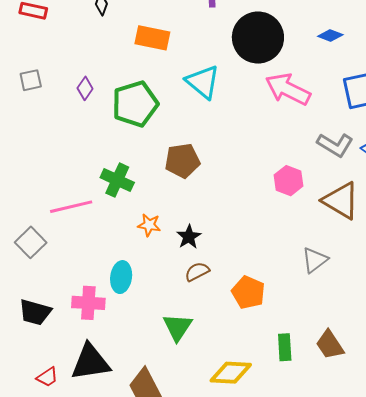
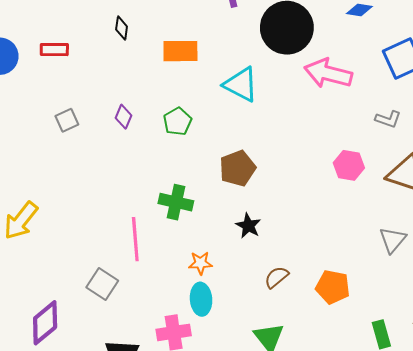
green pentagon: (135, 104) -> (177, 121), size x0.6
gray L-shape: (335, 145) -> (388, 119), size x0.7
pink line: (71, 207) -> (135, 239), turned -69
orange star: (149, 225) -> (200, 263), moved
black star: (189, 237) -> (248, 226), moved

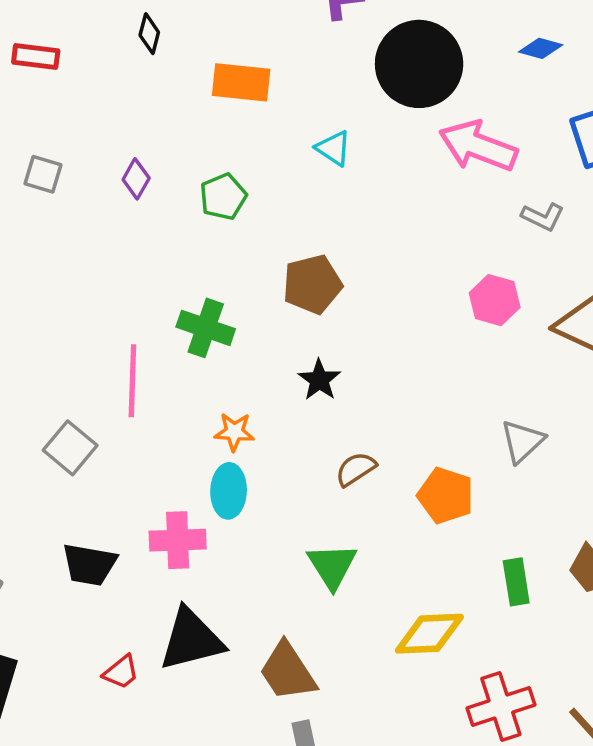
cyan triangle: (241, 85) -> (333, 148), size x0.6
gray L-shape: (388, 119) -> (543, 217), moved
gray square: (67, 120) -> (43, 174), turned 35
gray triangle: (393, 240) -> (522, 441), moved

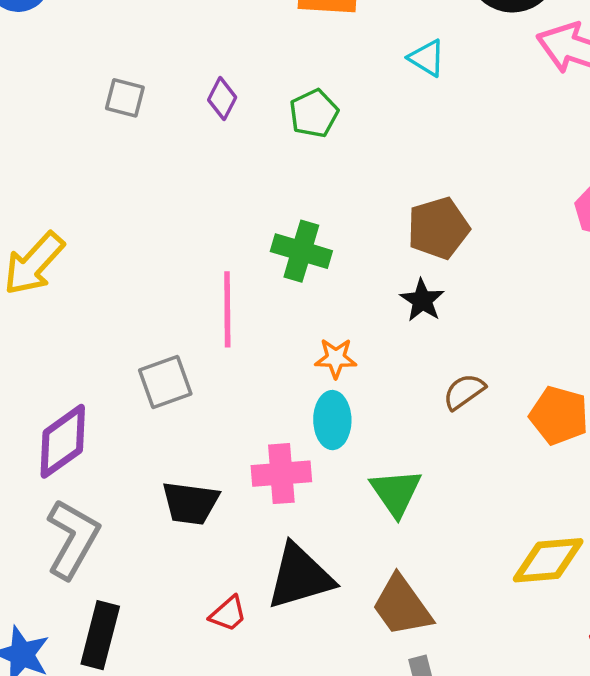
brown pentagon: (312, 284) -> (438, 228), moved
gray square: (70, 448) -> (165, 382), turned 33
green triangle: (332, 566) -> (396, 492), moved

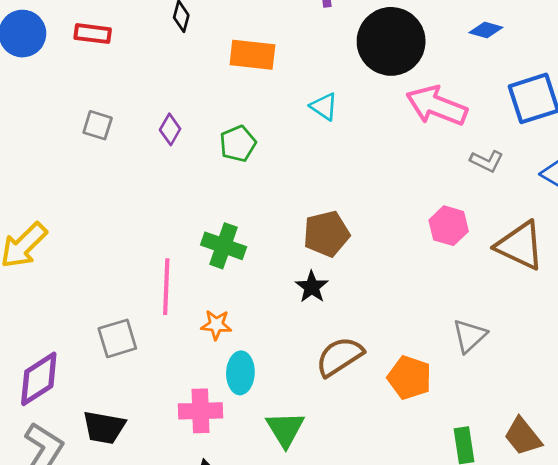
orange star: (336, 358) -> (216, 325), moved
brown semicircle: (464, 392) -> (340, 356), size x1.5
black trapezoid: (190, 503) -> (104, 427), moved

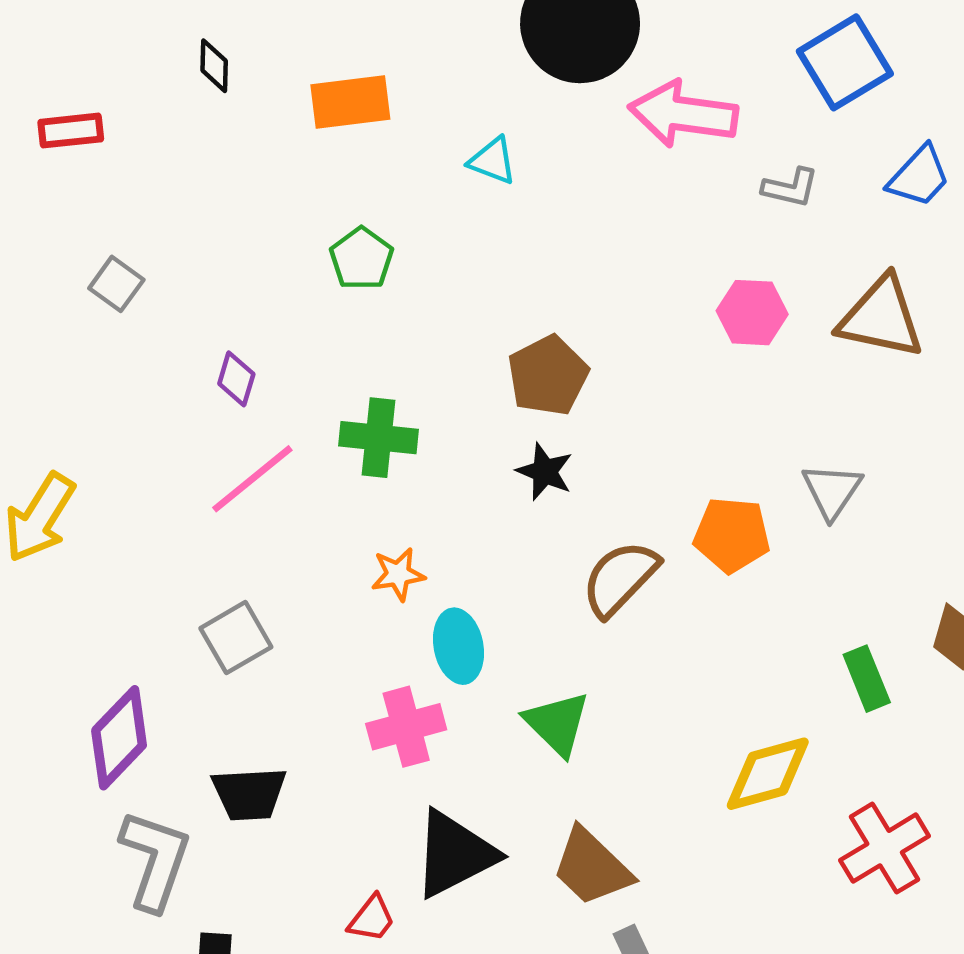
gray square: (98, 125) -> (116, 284), turned 32
purple diamond: (170, 129) -> (236, 379), moved
pink line: (166, 287) -> (252, 479), moved, turned 62
orange pentagon: (409, 378) -> (732, 535), moved

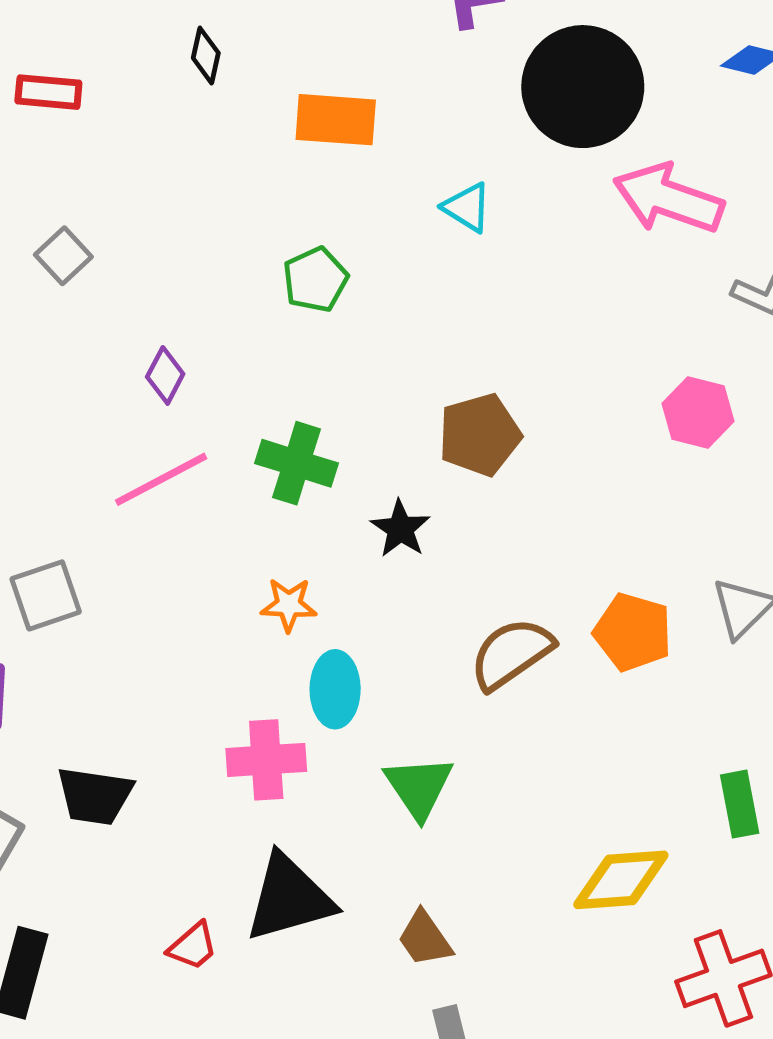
black star: (545, 472) -> (400, 529), moved
gray square: (236, 638) -> (46, 595), moved
brown trapezoid: (592, 867) -> (425, 939), size x0.7

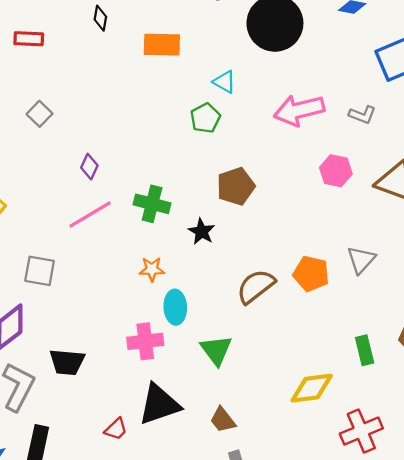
pink arrow: (668, 199) -> (299, 110), moved, turned -30
green pentagon: (315, 280) -> (205, 118), moved
gray square: (46, 595) -> (40, 271), turned 32

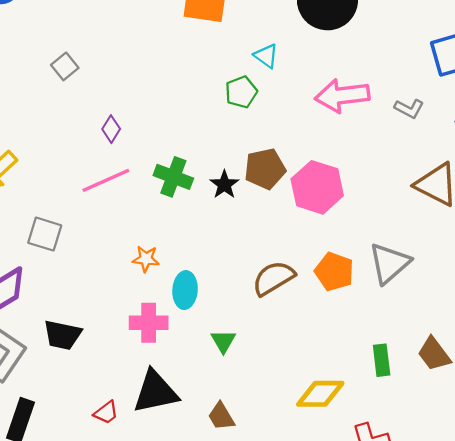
pink hexagon: (336, 171) -> (317, 187), moved, size x1.5
black star: (201, 232) -> (224, 185), moved
gray triangle: (361, 260) -> (389, 263), size x1.4
orange star: (152, 269) -> (146, 259), moved
green triangle: (216, 350) -> (223, 341), size x0.7

